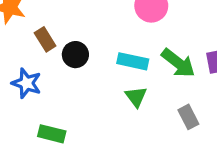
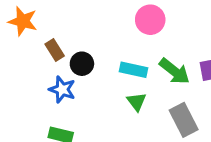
blue star: (27, 83) -> (62, 89), moved
gray rectangle: (188, 117) -> (184, 120), size x1.5

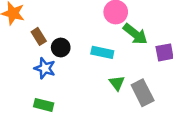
green arrow: (174, 71) -> (135, 34), moved
green triangle: (137, 102) -> (117, 83), moved

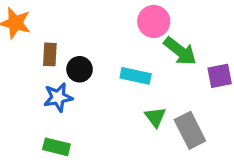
brown rectangle: (39, 36) -> (50, 54), turned 35
blue star: (45, 68) -> (58, 97), turned -30

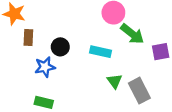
brown rectangle: (50, 54) -> (28, 37), moved

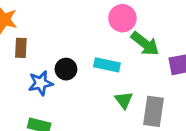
black circle: (60, 47) -> (66, 69), moved
gray rectangle: (139, 91) -> (154, 111), turned 35

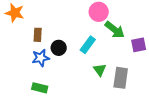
brown rectangle: (21, 48) -> (38, 35), moved
cyan rectangle: (107, 65) -> (88, 45), turned -66

